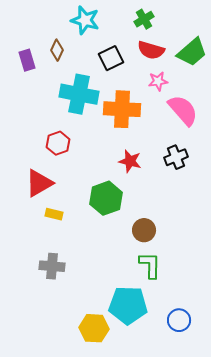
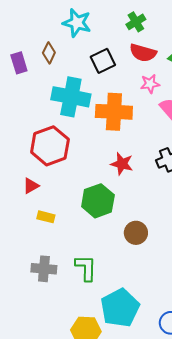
red hexagon: (58, 143) -> (50, 146), size x1.6
red triangle: (39, 183) -> (31, 186), size x0.6
green L-shape: (150, 265) -> (86, 268), moved
cyan pentagon: (128, 305) -> (120, 308), turned -30

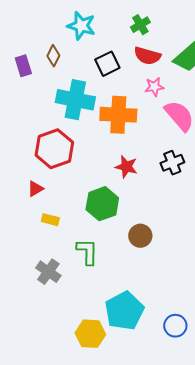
green L-shape: (86, 268) -> (87, 252), moved
gray cross: (44, 269) -> (48, 272), turned 30

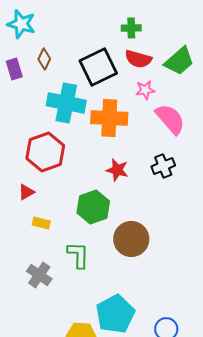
green cross: (140, 25) -> (131, 28), turned 30
cyan star: (81, 26) -> (21, 24), moved
black square: (107, 64) -> (98, 67), size x1.5
brown circle: (140, 236) -> (131, 239), size x1.5

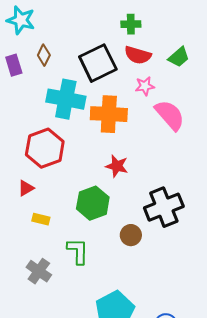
green trapezoid: (179, 61) -> (179, 57), size x0.7
black cross: (163, 166) -> (164, 207), moved, size x1.6
brown circle: (131, 239) -> (131, 235), size x0.6

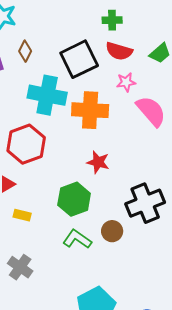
green L-shape: (78, 251) -> (77, 239), moved, turned -56

